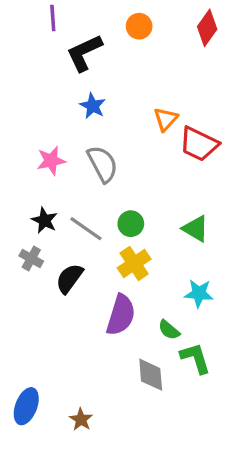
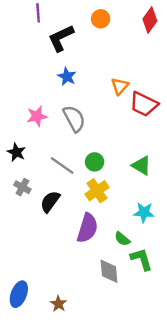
black star: (44, 220) -> (16, 152), moved

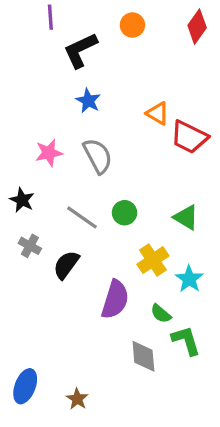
orange triangle: (120, 86) -> (158, 113), turned -42
yellow cross: (97, 191) -> (153, 260), moved
cyan star: (144, 212) -> (189, 279), turned 30

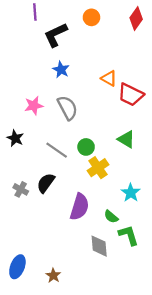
green triangle: (186, 217) -> (126, 139), moved
gray cross: (30, 246) -> (21, 189), moved
yellow cross: (153, 260) -> (98, 168), moved

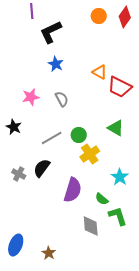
orange circle: (91, 17) -> (99, 16), moved
gray semicircle: (68, 108) -> (62, 99), size x0.7
gray line: (57, 150) -> (52, 138), turned -65

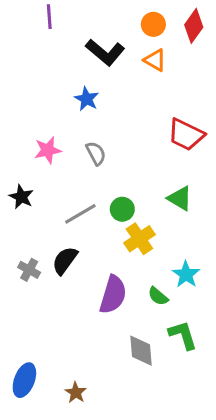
black L-shape: (51, 32) -> (105, 52), moved, turned -115
orange triangle: (100, 72) -> (155, 60), moved
green semicircle: (102, 199) -> (158, 296), moved

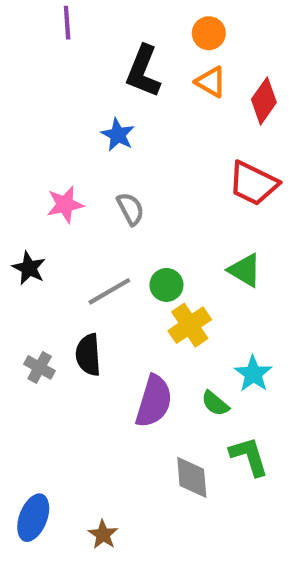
red diamond: (194, 26) -> (264, 101), moved
black L-shape: (105, 52) -> (143, 71), turned 72
black semicircle: (65, 260) -> (88, 355), turned -40

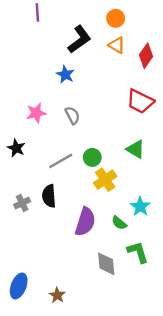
black L-shape: (143, 71) -> (79, 39), turned -148
gray cross: (40, 367) -> (22, 203), turned 35

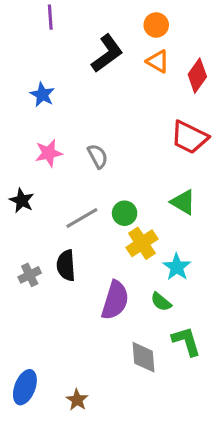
blue star: (65, 74) -> (42, 95), moved
cyan star: (140, 207) -> (177, 267), moved

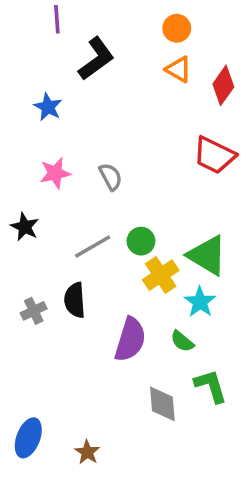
black L-shape: (107, 53) -> (96, 59), moved
green triangle: (183, 202) -> (207, 255), moved, size x1.4

